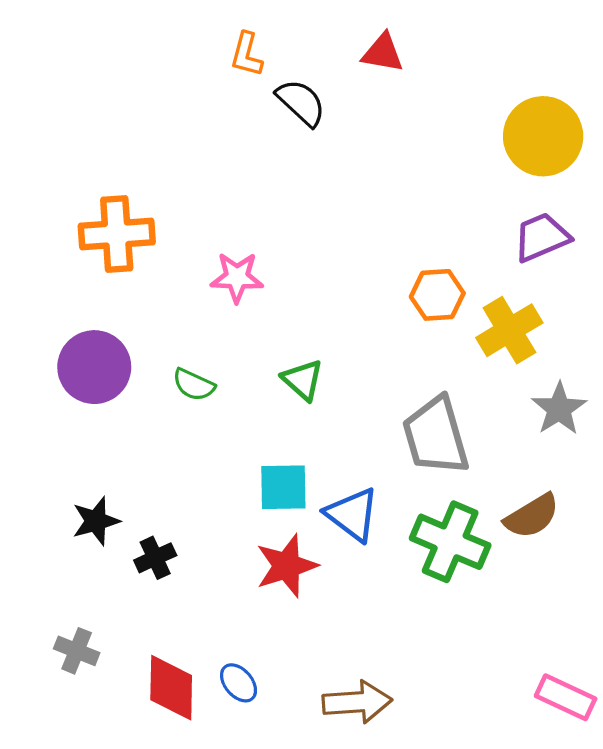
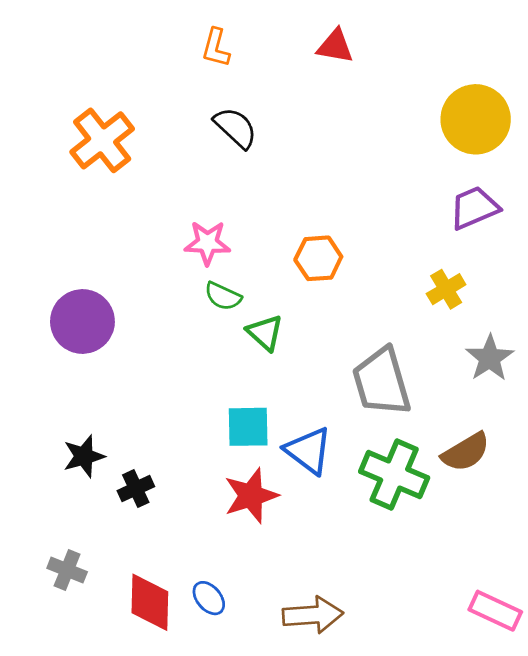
black semicircle: (301, 103) -> (236, 128), moved
orange cross: (117, 234) -> (102, 140), moved, turned -34
orange hexagon: (437, 295) -> (318, 258), moved
yellow cross: (509, 330) -> (446, 289), size x0.7
green semicircle: (194, 385) -> (223, 296), moved

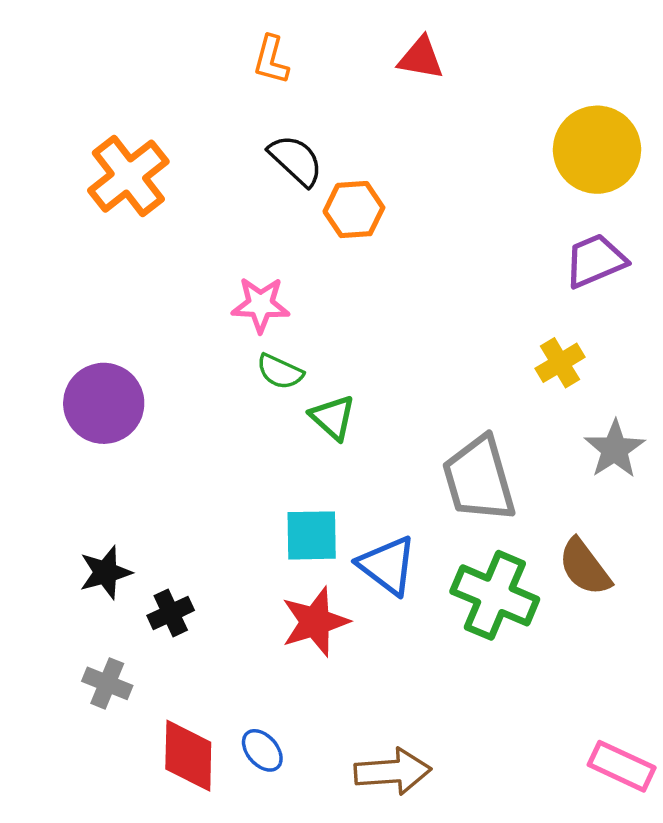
orange hexagon: (318, 258) -> (354, 210), moved
brown semicircle: (466, 452) -> (585, 567), turned 84
gray cross: (67, 570) -> (107, 683), moved

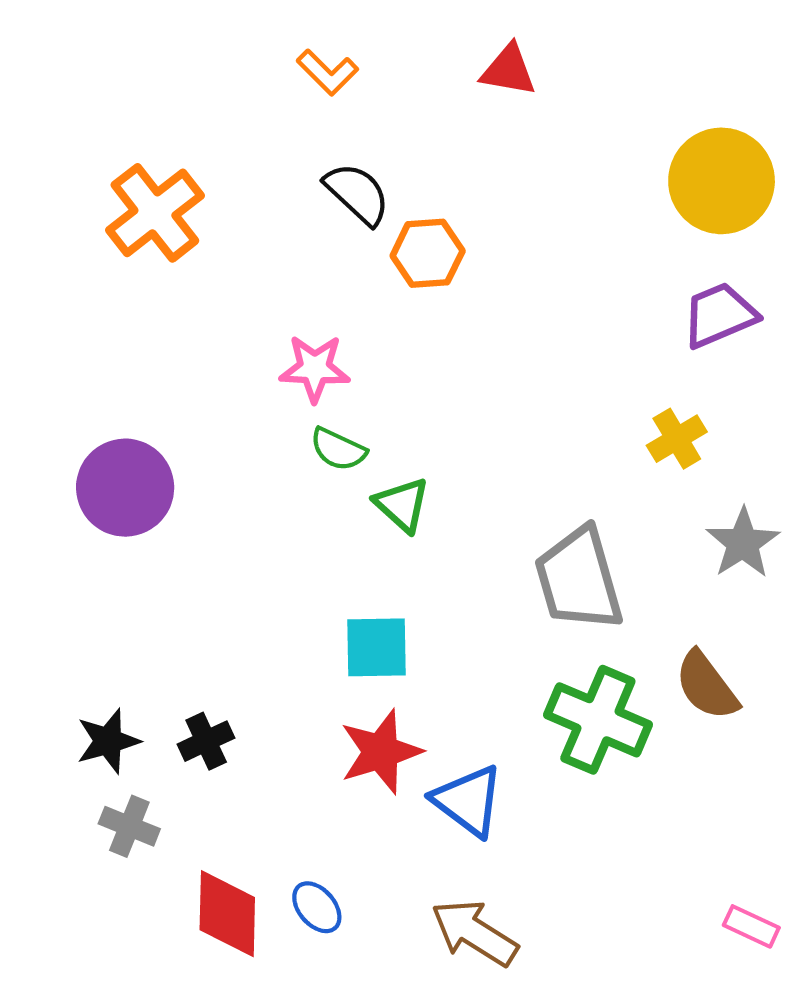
orange L-shape: (271, 60) -> (327, 72), turned -60
blue triangle: (387, 565) -> (468, 801), moved
black star: (105, 572) -> (108, 741), moved
pink rectangle: (622, 766) -> (751, 926), size x0.7
brown arrow: (393, 772) -> (474, 933), turned -144

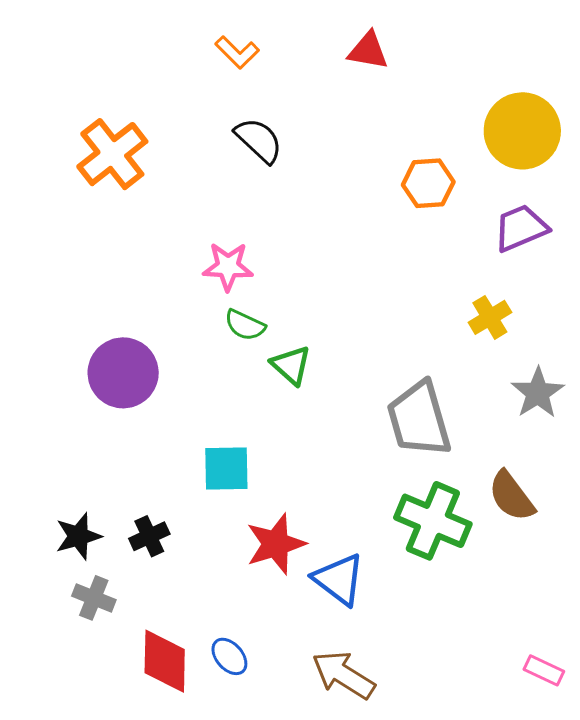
orange hexagon: (428, 253) -> (428, 183), moved
purple circle: (125, 488) -> (123, 373), moved
cyan square: (376, 647) -> (226, 468), moved

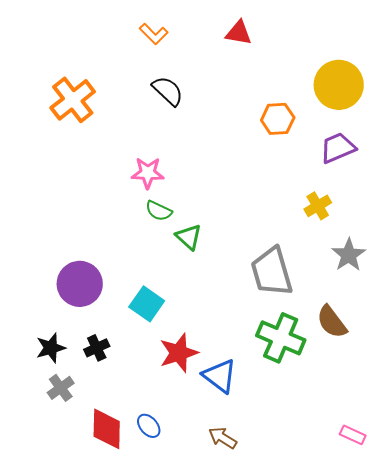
purple circle: (123, 373) -> (80, 284), moved
cyan square: (226, 468) -> (147, 304), turned 36
gray cross: (94, 598) -> (61, 388), turned 32
brown arrow: (343, 675) -> (223, 438), size x0.7

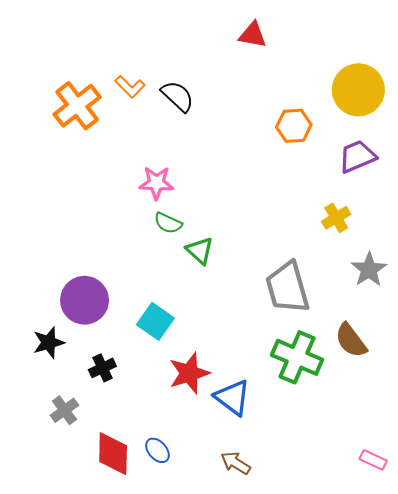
orange L-shape: (154, 34) -> (130, 87), moved
black star: (51, 348) -> (49, 343), moved

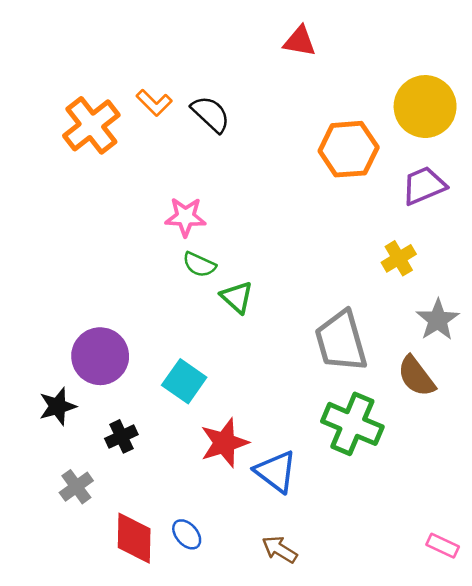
orange hexagon: (294, 126) -> (349, 149), size x1.4
brown semicircle: (351, 340) -> (416, 376), moved

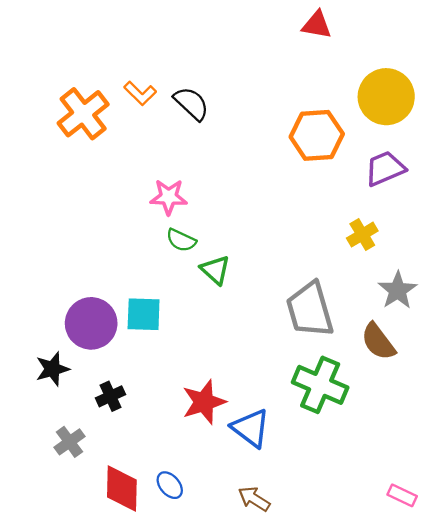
red triangle: (300, 41) -> (317, 25), moved
cyan square: (184, 381) -> (144, 314), moved, turned -33

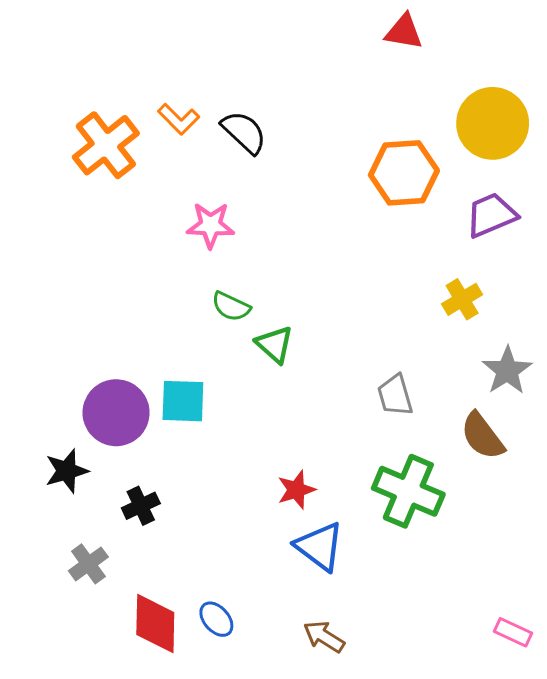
pink star: (169, 197) -> (211, 225), moved
gray trapezoid: (310, 310) -> (395, 395), size x0.6
red star: (204, 402) -> (296, 490), moved, size x0.7

